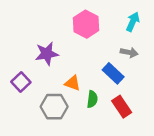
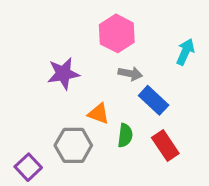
cyan arrow: (133, 22) -> (185, 52), moved
gray arrow: (129, 52) -> (130, 74), moved
purple square: (21, 82) -> (28, 167), moved

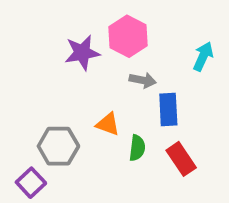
purple star: (63, 74) -> (82, 53), moved
blue rectangle: (154, 100) -> (168, 109), turned 44
gray hexagon: (73, 145) -> (58, 146), moved

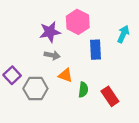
gray arrow: (143, 80) -> (52, 55), moved
blue rectangle: (168, 109) -> (95, 50), moved
purple square: (31, 183) -> (12, 75), moved

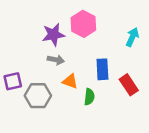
blue rectangle: (95, 50) -> (102, 69), moved
purple square: (12, 75) -> (13, 81), turned 30
red rectangle: (110, 96) -> (129, 85), moved

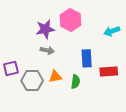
cyan arrow: (132, 37) -> (112, 31), turned -133
orange triangle: (70, 81) -> (55, 77), moved, turned -32
red rectangle: (129, 85) -> (109, 71), turned -60

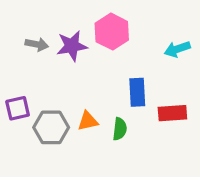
gray arrow: (47, 50) -> (37, 44), moved

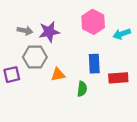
pink hexagon: (112, 32) -> (93, 22), moved
orange triangle: (88, 121) -> (58, 75), moved
gray hexagon: (51, 127) -> (35, 57), moved

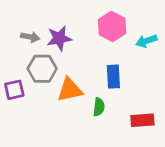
orange triangle: (58, 75) -> (70, 90), size x1.5
red rectangle: (118, 78) -> (142, 120), moved

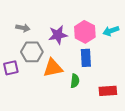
pink hexagon: (112, 26) -> (85, 32), moved
purple star: (59, 38) -> (58, 35), moved

